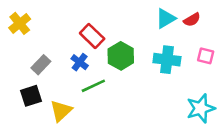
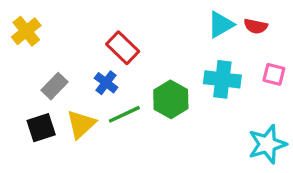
red semicircle: (192, 20) -> (256, 26), turned 42
green hexagon: (121, 56) -> (171, 99), moved
yellow triangle: (61, 111) -> (81, 124), moved

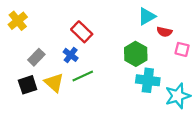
red semicircle: (256, 26) -> (164, 32), moved
cyan cross: (222, 79) -> (148, 80), moved
green hexagon: (171, 99) -> (136, 54), moved
yellow triangle: (81, 124) -> (54, 83), turned -35

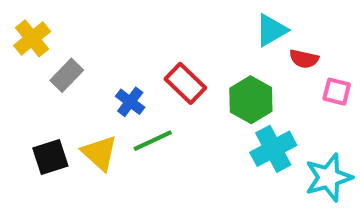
red rectangle: (82, 32) -> (185, 83), moved
gray rectangle: (36, 57) -> (67, 75), moved
cyan cross: (148, 80) -> (273, 149), turned -35

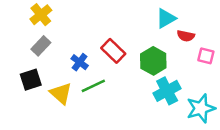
yellow cross: (32, 38) -> (41, 15), moved
black square: (50, 157) -> (31, 80), moved

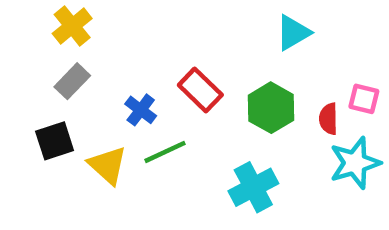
red semicircle: (186, 36) -> (328, 119), moved, turned 77
cyan cross: (167, 91) -> (253, 187), moved
cyan star: (201, 108) -> (355, 163), moved

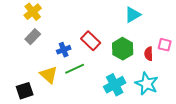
blue cross: (141, 110) -> (64, 50), turned 32
black square: (55, 141) -> (25, 91), moved
cyan star: (355, 163) -> (147, 84), moved, turned -30

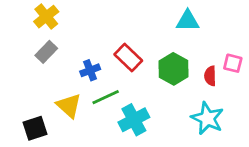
cyan triangle: (133, 15) -> (188, 21), turned 30
cyan cross: (115, 85) -> (134, 120), moved

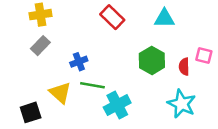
yellow cross: (46, 17) -> (40, 15), turned 30
red rectangle: (128, 58) -> (112, 17), moved
green line: (106, 97) -> (92, 85), turned 35

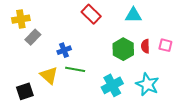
yellow cross: (40, 15) -> (21, 19), moved
red semicircle: (184, 67) -> (145, 46), moved
cyan cross: (117, 105) -> (112, 85), moved

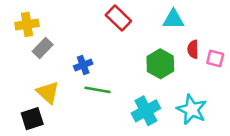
red semicircle: (145, 46) -> (193, 49), moved
yellow triangle: (49, 75) -> (48, 92), moved

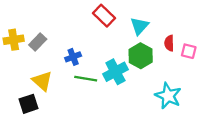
cyan triangle: (173, 19) -> (140, 26), moved, turned -48
yellow cross: (27, 24) -> (14, 40), moved
cyan cross: (146, 111) -> (115, 72), moved

